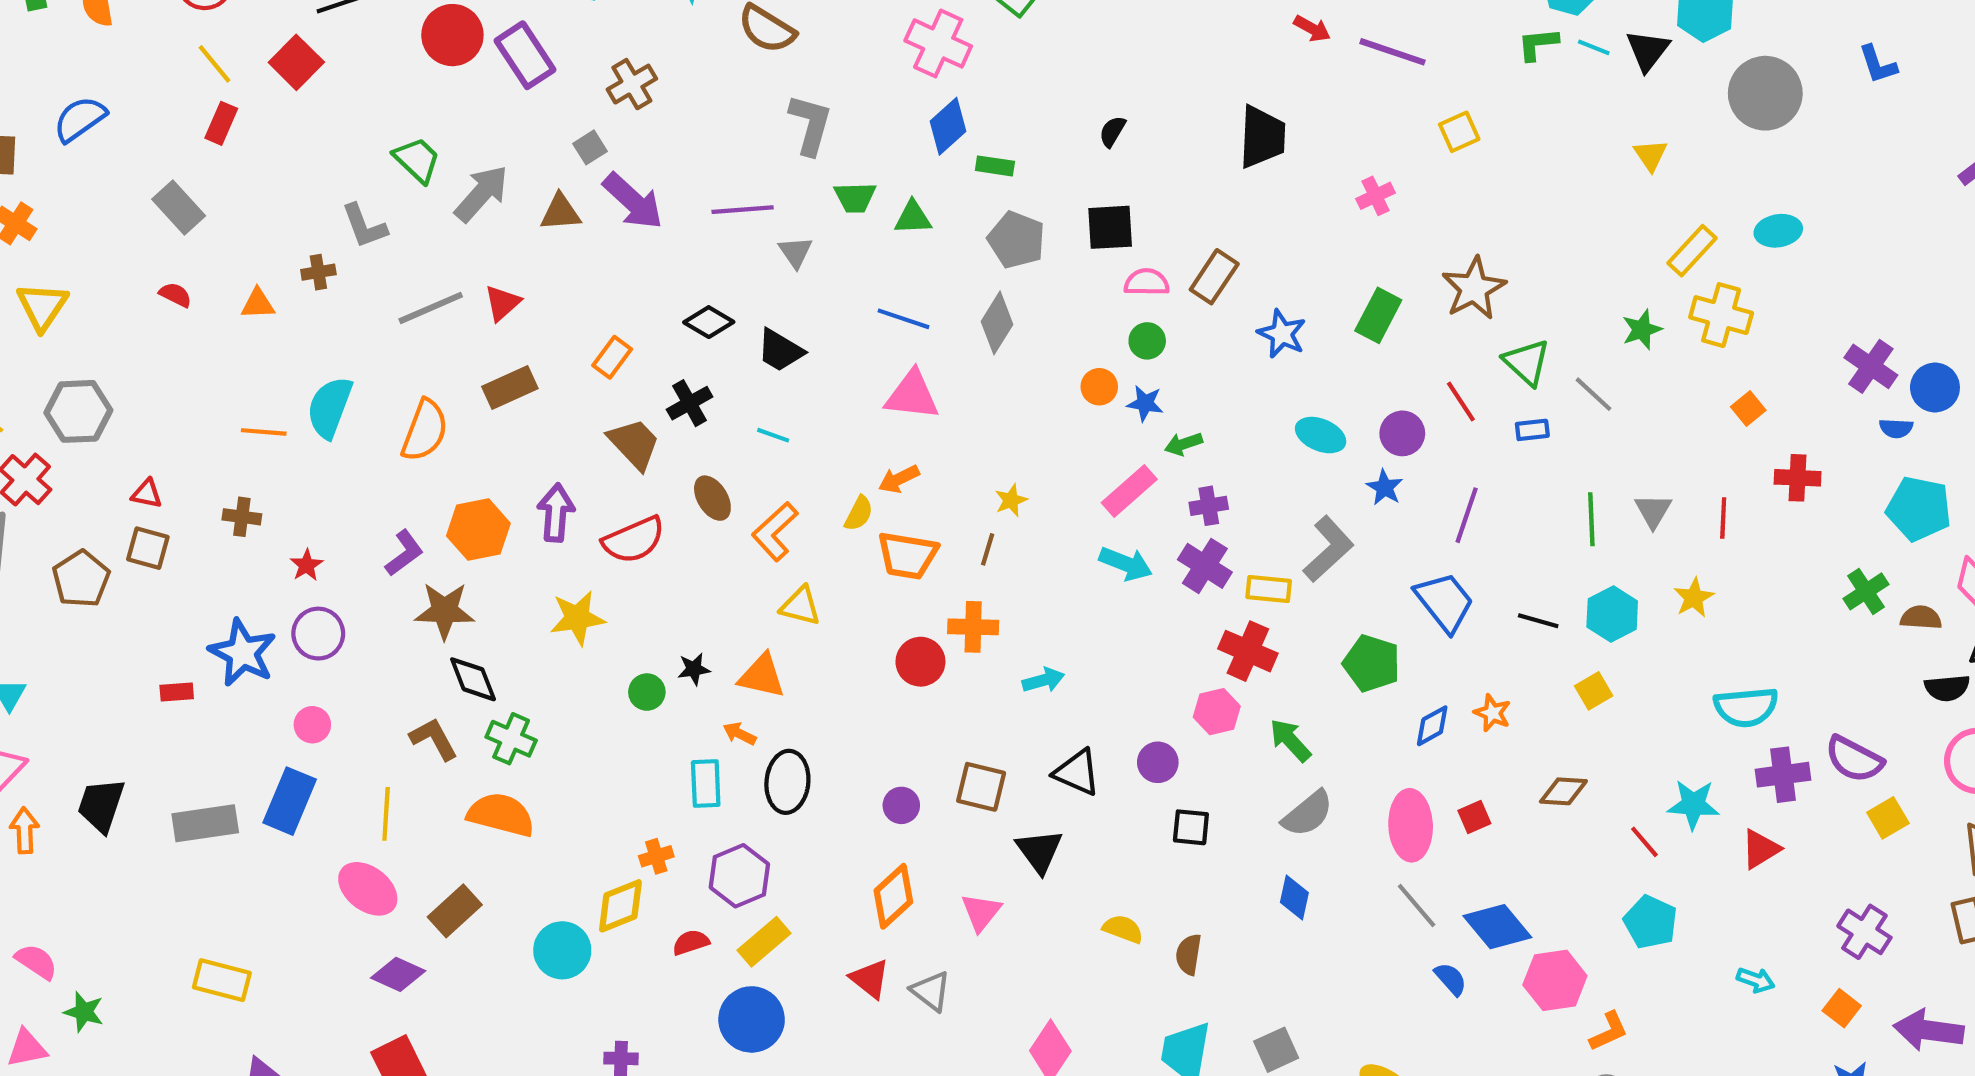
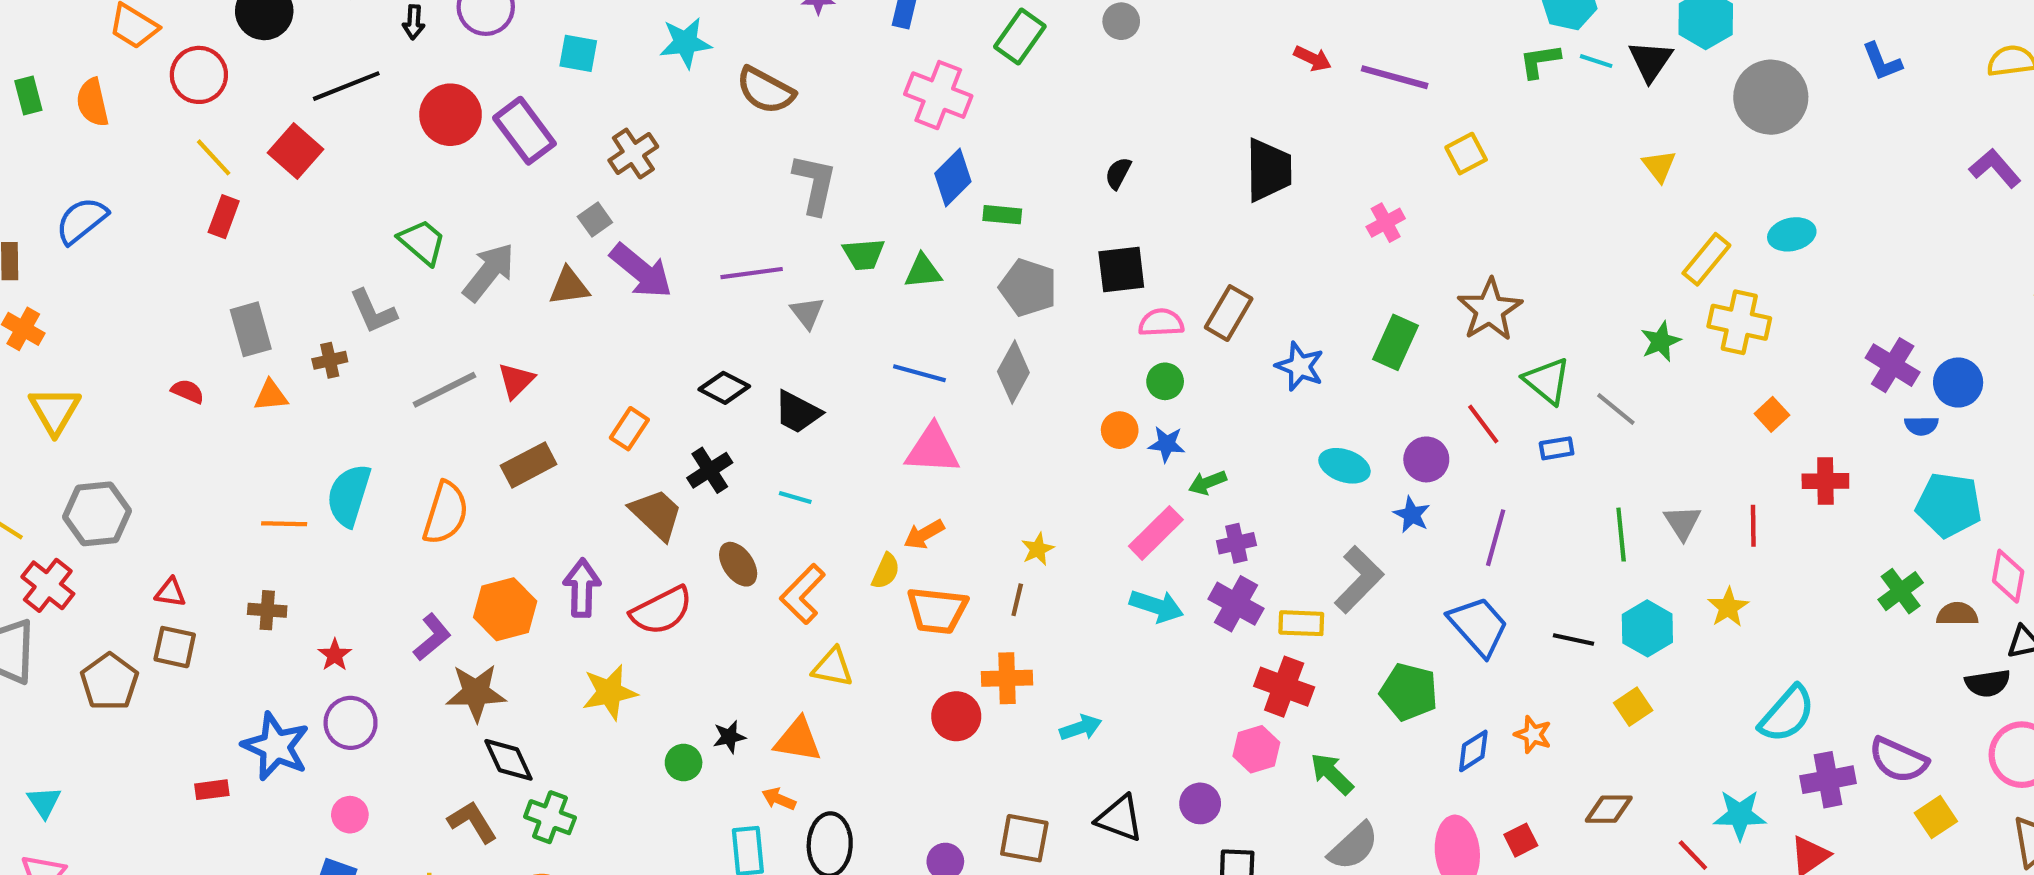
gray rectangle: (179, 207) -> (251, 329), moved, turned 30
cyan semicircle: (1746, 707) -> (1787, 714), turned -40

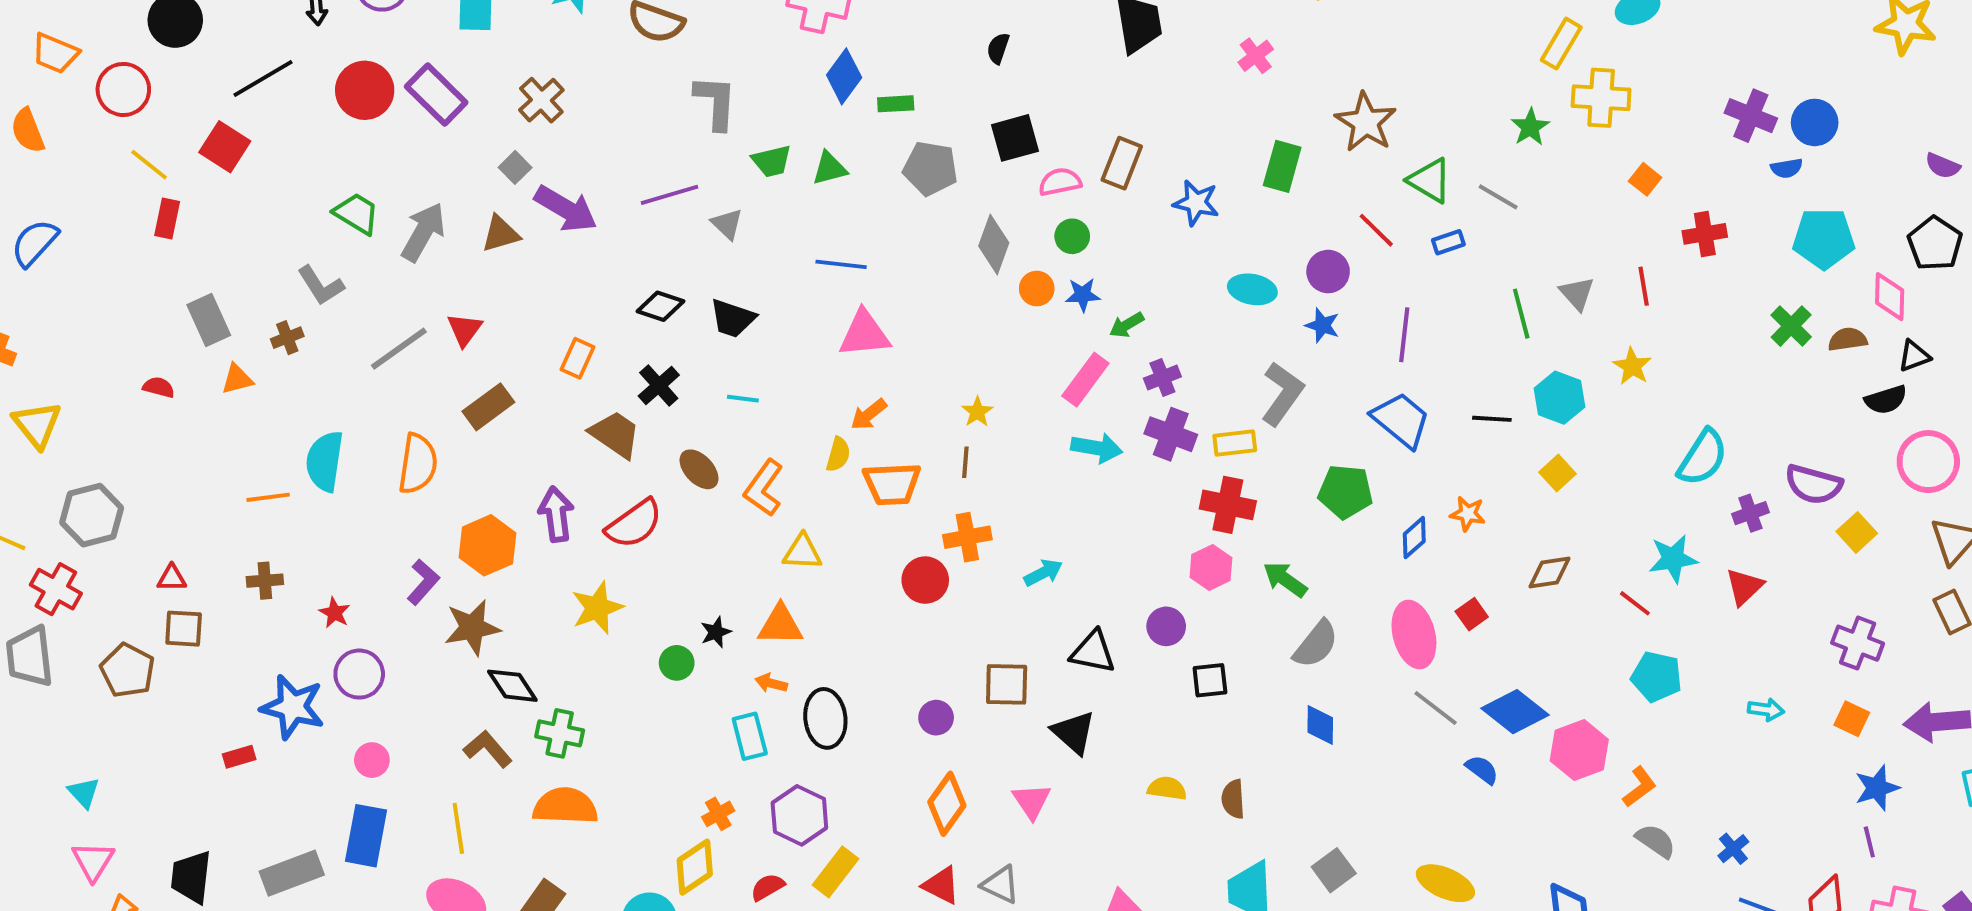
gray diamond: (1013, 372) -> (994, 244), moved
purple cross: (1828, 780) -> (1750, 513), size x0.7

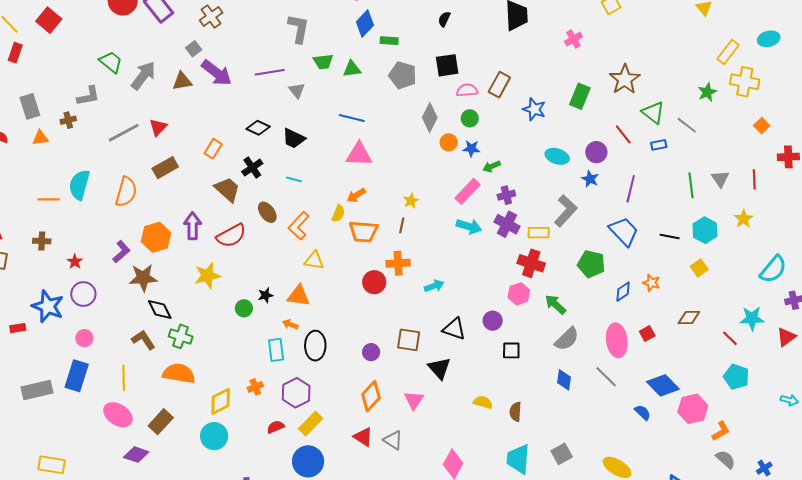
gray L-shape: (321, 286) -> (88, 96), turned -75
gray line: (1436, 708) -> (606, 377), moved
yellow diamond: (695, 867) -> (221, 401), moved

